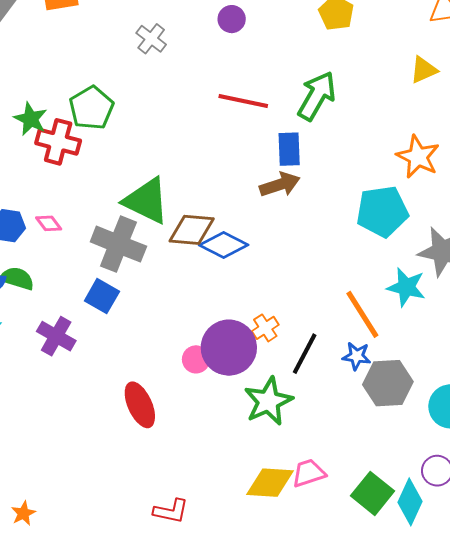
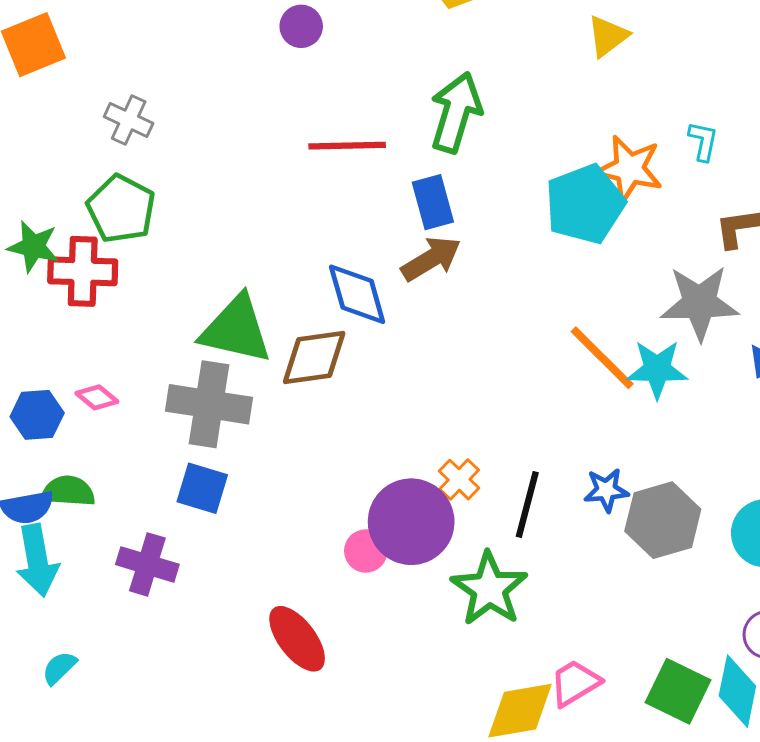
gray cross: (151, 39) -> (129, 120), moved
cyan pentagon: (382, 211) -> (585, 204), moved
blue diamond: (224, 245) -> (357, 294), moved, turned 60
orange line: (362, 314) -> (602, 358), moved

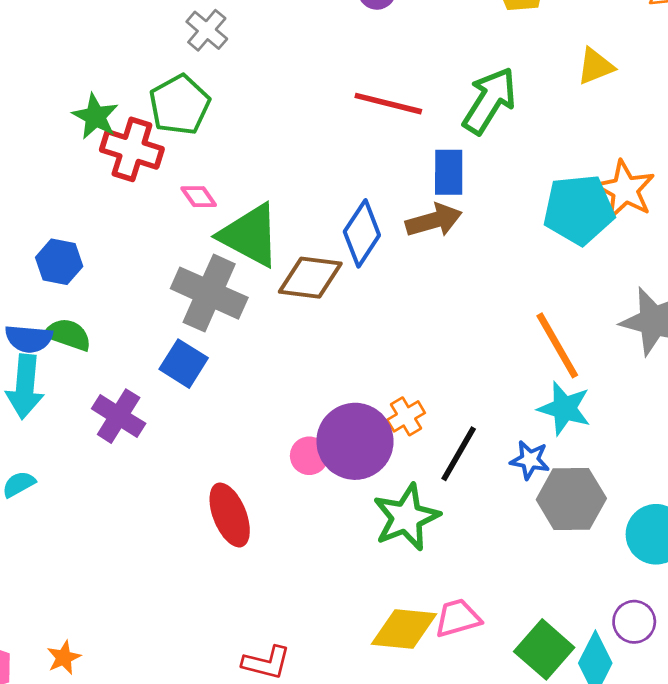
yellow triangle: (608, 36) -> (595, 66), moved
blue diamond: (357, 294) -> (362, 233), turned 34
cyan star: (657, 369) -> (564, 408), moved
pink diamond: (97, 397) -> (199, 197), moved

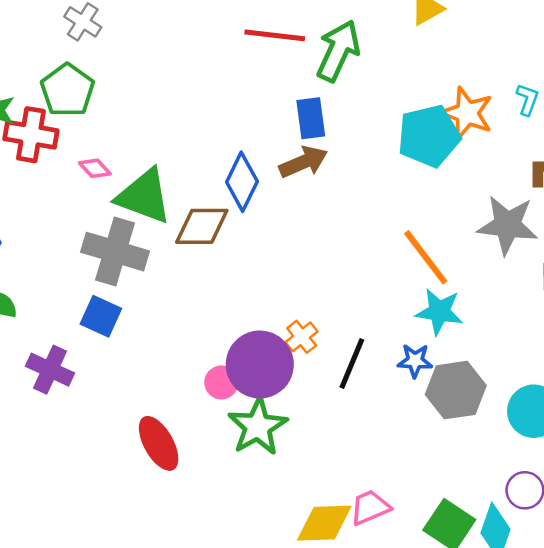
red line: (388, 104) -> (275, 35), moved
green star: (406, 517) -> (258, 426), moved

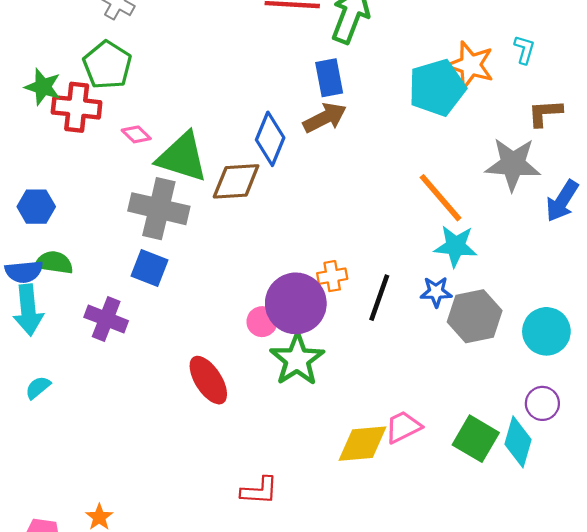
orange cross: (302, 337) -> (332, 276), turned 32

